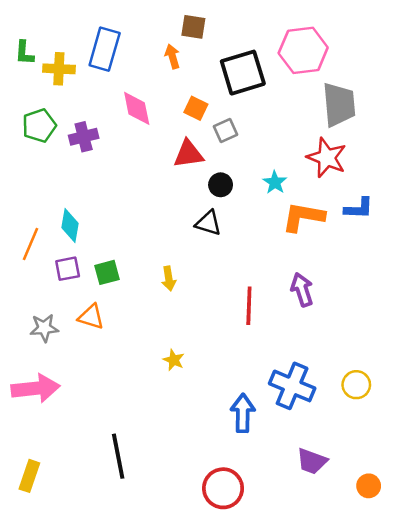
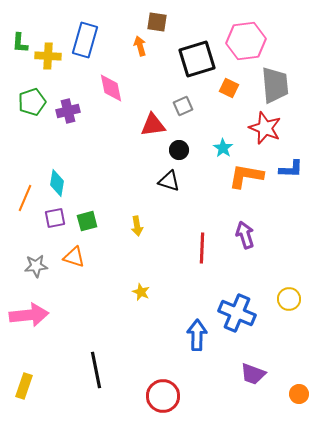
orange square: (196, 108) -> (229, 88), moved
yellow circle: (356, 385) -> (289, 299), moved
red circle: (223, 488) -> (163, 396), moved

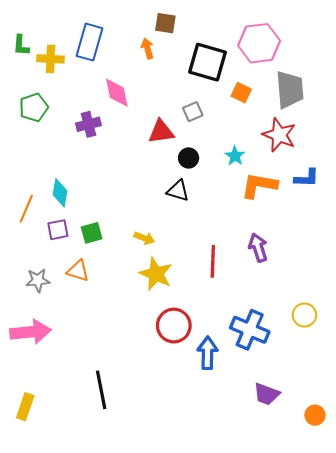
black square: (197, 59) -> (208, 62), turned 33
purple cross: (68, 111) -> (88, 124), moved
yellow arrow: (137, 226) -> (144, 238), turned -60
yellow star: (141, 292) -> (156, 274), moved, size x1.8
red circle: (163, 396) -> (174, 326), moved

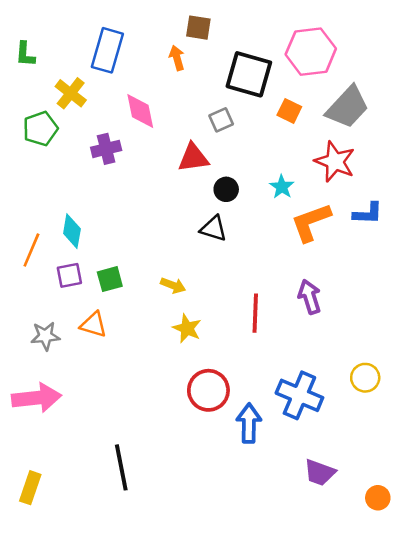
yellow cross: (51, 59) -> (71, 93), moved, turned 35
gray trapezoid: (290, 90) -> (347, 107), turned 48
gray square: (193, 112) -> (221, 120), moved
orange L-shape: (259, 185) -> (311, 222), turned -30
yellow star: (156, 274) -> (187, 328), size x0.7

